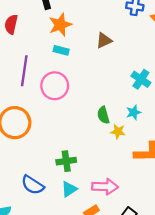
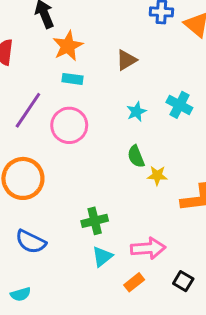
purple line: (24, 71) -> (28, 110), turned 32
cyan star: (134, 112) -> (136, 112), moved
blue semicircle: (33, 185) -> (31, 242), moved

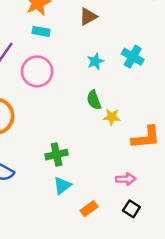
pink arrow: (148, 248) -> (126, 179), moved, size x0.7

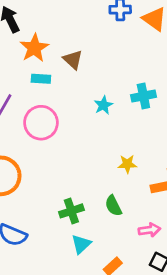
brown triangle: (88, 17) -> (73, 60), moved, turned -42
cyan cross: (133, 57) -> (143, 96), turned -35
green semicircle: (94, 100) -> (113, 206), moved

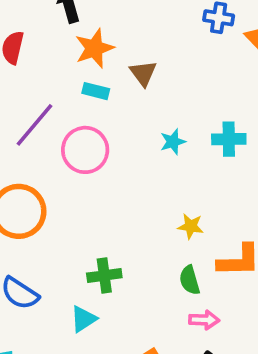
green semicircle: (113, 206) -> (190, 280), moved
cyan triangle: (81, 244) -> (83, 319), moved

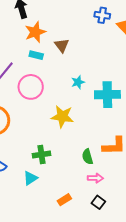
cyan cross: (229, 139) -> (107, 95), moved, size x1.4
yellow star: (191, 226) -> (62, 116), moved, size x1.6

